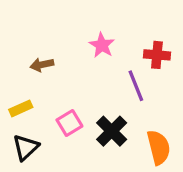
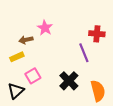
pink star: (102, 45) -> (45, 28), moved
yellow rectangle: (21, 108) -> (17, 57), moved
pink square: (69, 123) -> (33, 76), moved

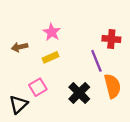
brown arrow: (26, 40) -> (20, 47), moved
yellow rectangle: (17, 57) -> (51, 57), moved
orange semicircle: (98, 91) -> (113, 86), moved

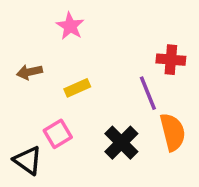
pink star: (52, 32) -> (70, 26), moved
black triangle: (18, 104) -> (28, 160), turned -42

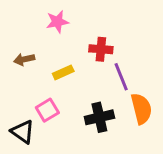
pink star: (70, 26) -> (57, 22), turned 30
red cross: (171, 60) -> (101, 49), moved
black cross: (121, 143) -> (99, 117), turned 32

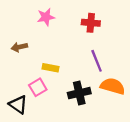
red cross: (101, 49) -> (91, 23), moved
yellow rectangle: (63, 72) -> (50, 68), moved, turned 35
orange semicircle: (141, 109) -> (113, 86), turned -60

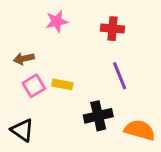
orange semicircle: (113, 86) -> (140, 130), moved
pink square: (38, 87) -> (34, 86), moved

